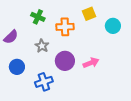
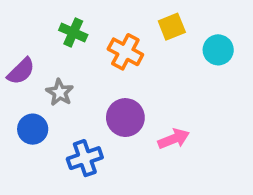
orange cross: (65, 27) -> (125, 52), turned 30
gray star: (42, 46) -> (60, 92), moved
pink arrow: (91, 63) -> (174, 139), moved

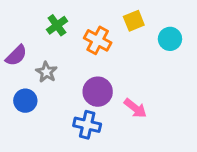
green cross: (73, 32) -> (57, 25), turned 30
pink arrow: (174, 139) -> (135, 108), turned 60
blue cross: (85, 158) -> (87, 125), moved, turned 32

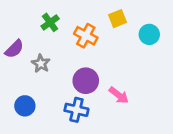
blue circle: (25, 101) -> (25, 106), moved

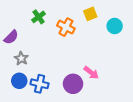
gray star: (41, 64) -> (21, 58), moved
purple circle: (86, 81) -> (73, 84), moved
blue cross: (76, 110) -> (40, 84), moved

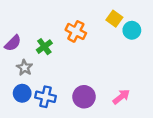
yellow square: (90, 14) -> (114, 19), moved, turned -32
green cross: (39, 17) -> (44, 47), moved
pink arrow: (91, 73) -> (121, 97), moved, turned -77

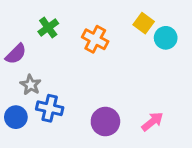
green cross: (44, 47) -> (48, 28), moved
blue circle: (22, 93) -> (16, 117), moved
blue cross: (46, 97) -> (50, 108), moved

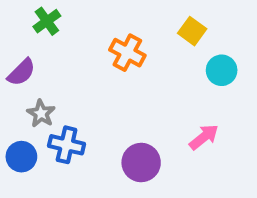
green cross: (48, 28) -> (47, 21), moved
cyan circle: (166, 38) -> (222, 70), moved
pink arrow: (152, 122) -> (204, 137), moved

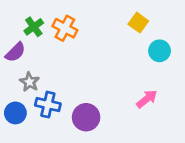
green cross: (47, 21) -> (34, 27), moved
orange cross: (127, 53) -> (65, 28), moved
purple circle: (141, 163) -> (86, 117), moved

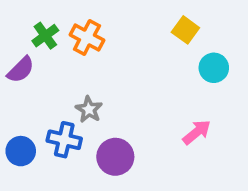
gray star: (30, 82) -> (89, 109), moved

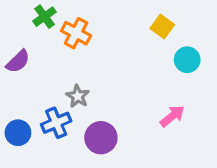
green cross: (45, 36) -> (45, 17), moved
blue cross: (64, 140) -> (56, 123), turned -36

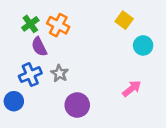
green cross: (45, 17) -> (30, 24), moved
purple semicircle: (18, 61) -> (39, 47), moved, turned 108
blue cross: (56, 123) -> (30, 75), moved

